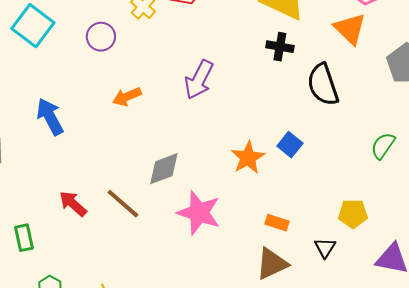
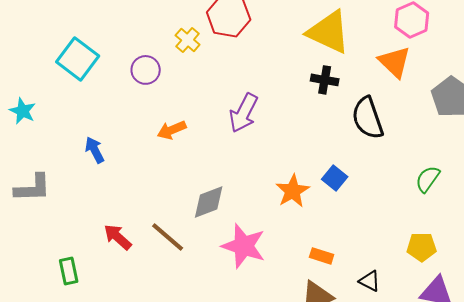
blue arrow: (50, 117) -> (95, 150), size x0.7
yellow pentagon: (353, 214) -> (422, 247), moved
black triangle: (325, 248) -> (370, 281), turned -35

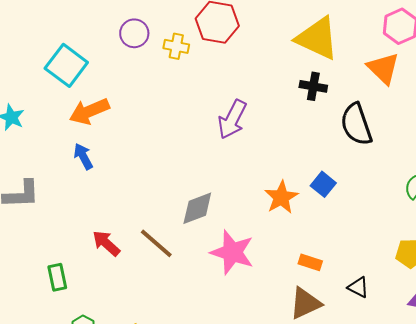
yellow cross: (188, 40) -> (176, 46), turned -30
purple circle: (146, 70) -> (134, 33), moved
orange arrow: (172, 130) -> (89, 111), moved, size x1.4

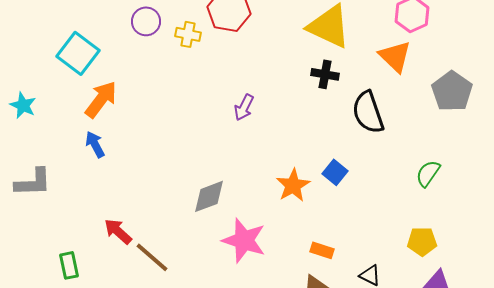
orange arrow: (89, 111) -> (101, 99), turned 150
purple arrow: (232, 119) -> (244, 107), size x0.7
brown line: (156, 243) -> (152, 257), moved

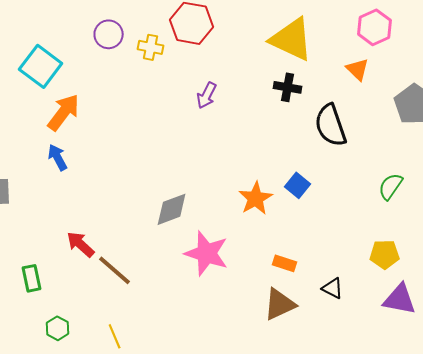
orange triangle: (395, 56) -> (358, 69), size x0.7
purple arrow: (244, 107) -> (207, 95), moved

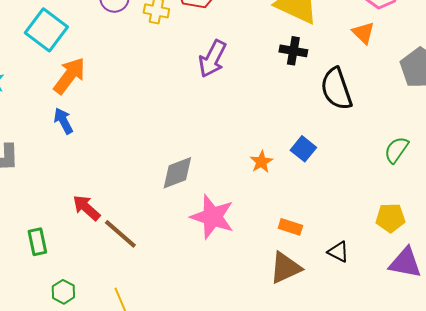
purple arrow: (207, 95) -> (212, 59), size x1.4
orange star: (256, 198) -> (261, 162), size x0.7

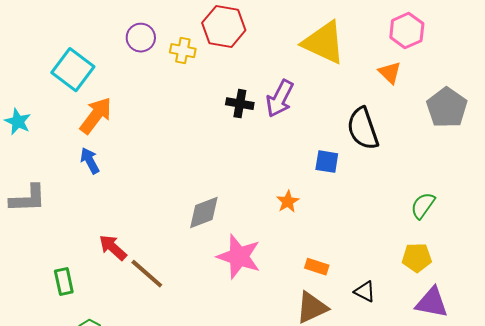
black cross: (293, 51) -> (240, 104), moved
purple arrow: (212, 59) -> (280, 99), moved
blue square: (303, 149) -> (327, 162), moved, turned -30
green semicircle: (396, 150) -> (423, 206), moved

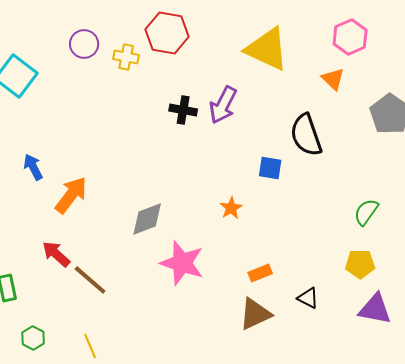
orange arrow: (96, 116) -> (71, 195), moved
orange rectangle: (317, 267) -> (260, 273), turned -40

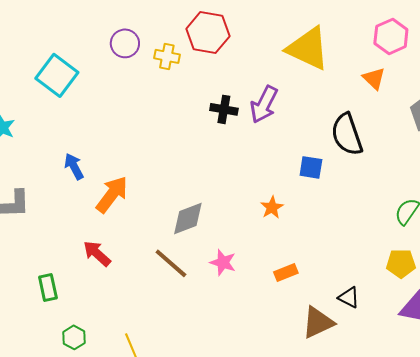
pink star: (182, 263) -> (223, 262), size x0.6
orange rectangle: (260, 273) -> (286, 272), moved
brown line: (90, 280) -> (171, 263), moved
brown triangle: (255, 314) -> (318, 322), moved

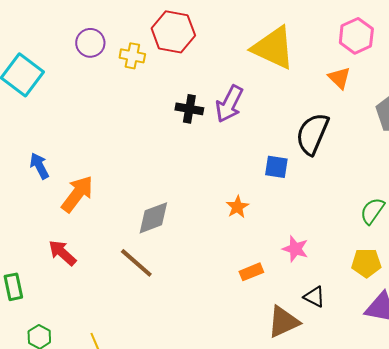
black semicircle: (347, 134) -> (312, 134), turned 42
pink star: (223, 262) -> (295, 249), moved

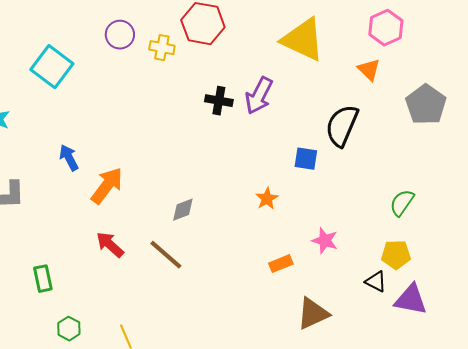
gray diamond: (153, 218) -> (183, 210), size x0.7
red arrow: (62, 253) -> (110, 245), moved
black triangle: (314, 297) -> (376, 282), moved

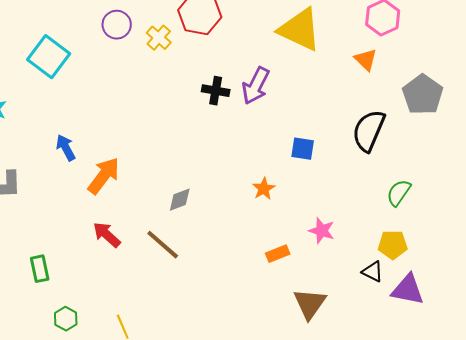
yellow cross: (162, 48) -> (159, 38), turned 30
black semicircle: (342, 126) -> (369, 131), moved
brown triangle: (313, 314) -> (310, 304), turned -30

